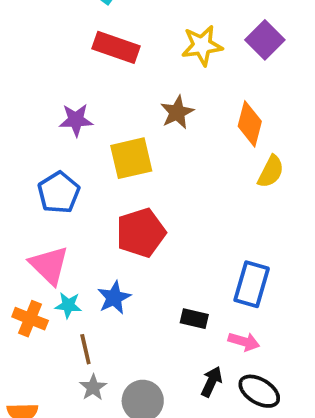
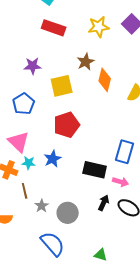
orange diamond: (250, 124) -> (105, 80), moved
black rectangle: (194, 319) -> (95, 170), size x1.6
brown line: (85, 349) -> (25, 191), moved

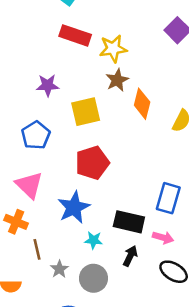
yellow star: (99, 27) -> (113, 49), moved
blue star: (53, 159) -> (74, 207), size x1.4
cyan star: (29, 163) -> (93, 240), moved
black arrow: (104, 203) -> (130, 256), moved

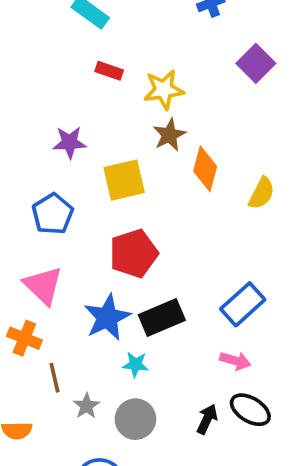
red rectangle: (75, 35) -> (109, 71), size x0.6
blue rectangle: (168, 198) -> (243, 304), turned 32
black rectangle: (129, 222) -> (162, 317), moved, turned -36
black arrow: (130, 256) -> (207, 419), moved

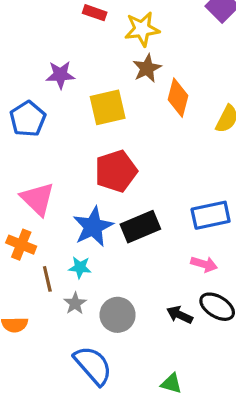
blue pentagon: (53, 214) -> (28, 119), moved
blue rectangle: (243, 304) -> (211, 215), turned 30
cyan star: (135, 365) -> (80, 267), moved
black arrow: (207, 419) -> (180, 315), turned -90

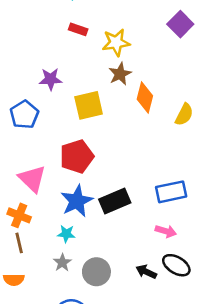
red pentagon: (116, 171) -> (77, 156), moved
brown line: (47, 279) -> (19, 243), moved

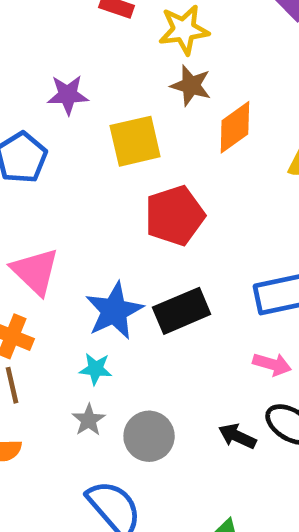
brown star: (120, 74) -> (191, 86), turned -30
orange diamond: (145, 97) -> (235, 127), turned 40
red pentagon: (77, 156) -> (175, 216), moved

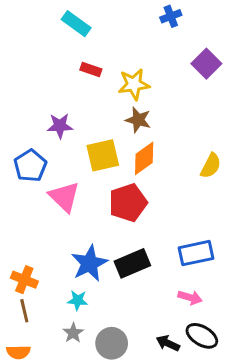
orange diamond: (235, 127) -> (144, 158), moved
pink triangle: (35, 271) -> (64, 197), moved

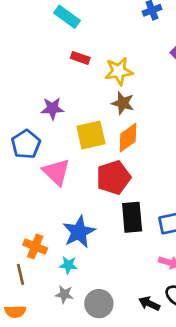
black rectangle: (132, 263) -> (132, 217), moved, turned -72
orange cross: (24, 280) -> (35, 246), moved
gray star: (73, 333) -> (64, 294), turned -30

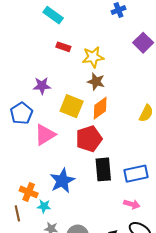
yellow square: (91, 135) -> (72, 106), turned 35
pink triangle: (56, 172) -> (45, 135), turned 45
cyan star: (68, 265) -> (44, 206), moved

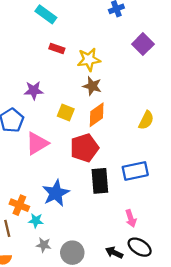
yellow square: (72, 106) -> (66, 113), size x0.7
blue rectangle: (136, 174) -> (135, 171), moved
pink arrow: (132, 204) -> (131, 218), turned 56

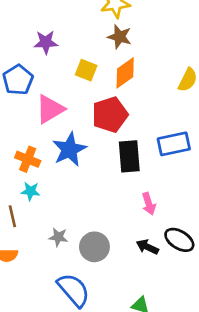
blue star: (56, 193) -> (69, 149), moved
orange cross: (19, 205) -> (28, 159), moved
pink arrow: (131, 218) -> (149, 204), moved
cyan star: (36, 221) -> (30, 191), moved

